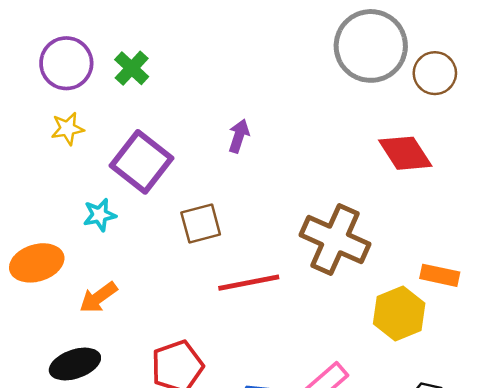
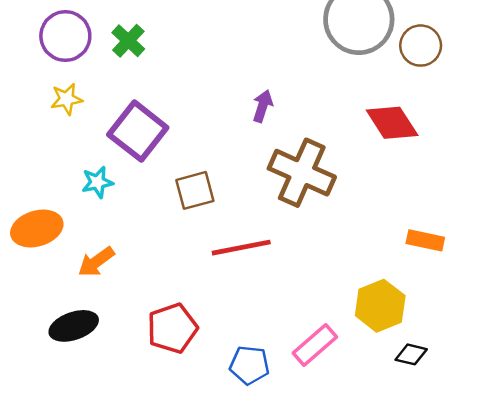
purple arrow: (239, 136) -> (263, 106), moved
brown cross: (335, 240) -> (302, 173), moved
yellow hexagon: (399, 313) -> (380, 306), moved

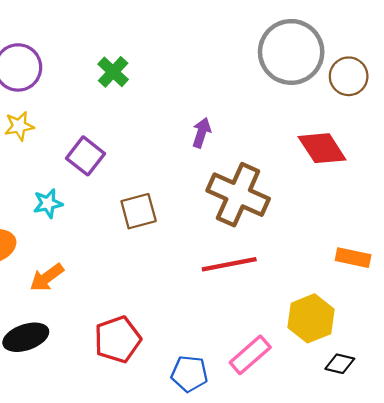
green cross: (128, 41) -> (113, 72), moved
purple square: (138, 131) -> (85, 156), size x0.7
red line: (241, 248) -> (229, 264), moved

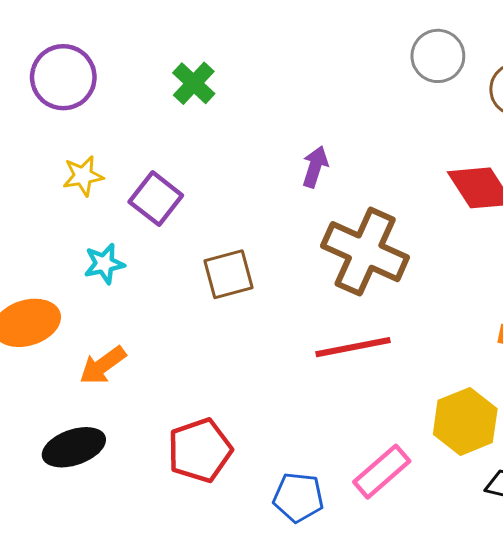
gray circle: (291, 52) -> (438, 56), size x0.6
yellow star: (19, 126) -> (83, 176), moved

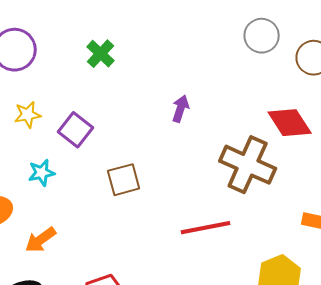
brown cross: (365, 252) -> (248, 165), moved

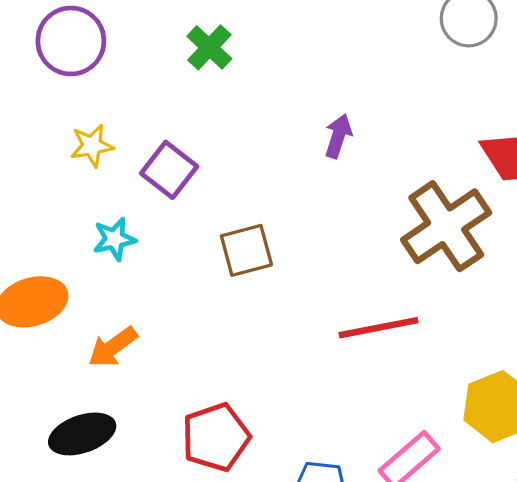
brown cross: (248, 165) -> (446, 226), turned 32

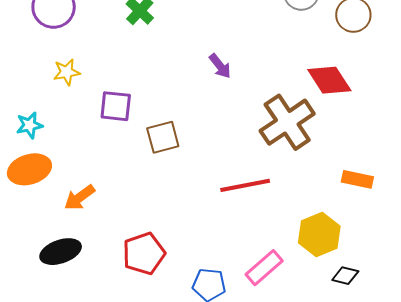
purple arrow: (338, 136) -> (220, 66), turned 124
purple square: (169, 170) -> (116, 106), moved, turned -32
cyan star: (114, 239) -> (29, 125), moved

